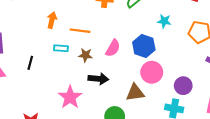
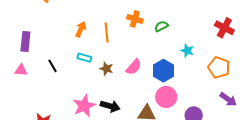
orange line: (80, 31) -> (107, 32), moved, turned 66
black line: (30, 63) -> (52, 66), turned -56
black arrow: (98, 79) -> (110, 106), moved

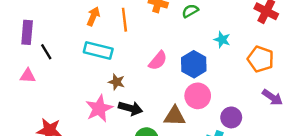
cyan rectangle: (84, 58) -> (98, 50), size x1.6
black line: (52, 66) -> (46, 52), moved
brown star: (106, 69) -> (117, 82), moved
pink triangle: (21, 70) -> (28, 76), moved

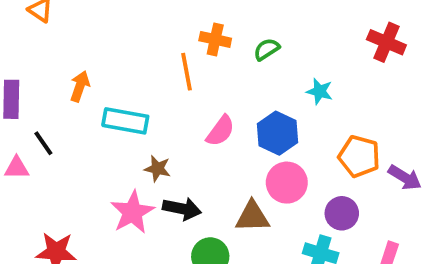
orange arrow: (93, 16) -> (80, 86), moved
orange line: (124, 20) -> (186, 72), moved
black line: (46, 52) -> (43, 143), moved
orange pentagon: (261, 59) -> (359, 156), moved

